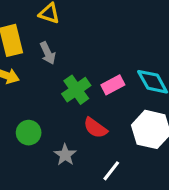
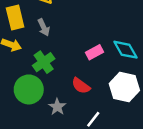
green cross: (76, 90) -> (44, 62), moved
green circle: (29, 133) -> (29, 89), size x1.5

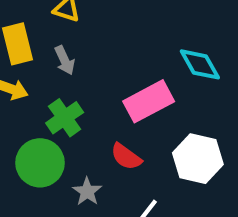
cyan diamond: (126, 50) -> (200, 64), moved
pink rectangle: (95, 52) -> (149, 101), size x1.6

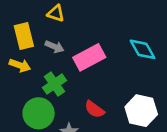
gray arrow: (65, 60) -> (55, 47), turned -42
pink rectangle: (149, 101) -> (89, 57), moved

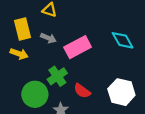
green cross: (55, 84) -> (57, 76), moved

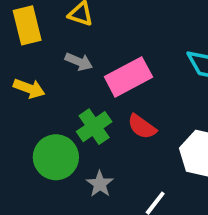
yellow rectangle: (22, 29) -> (27, 25), moved
red semicircle: (82, 91) -> (142, 127), moved

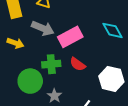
gray arrow: (79, 62) -> (43, 28), size x1.5
green cross: (94, 127) -> (51, 64), turned 30

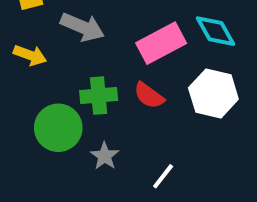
pink rectangle: (70, 37) -> (161, 43), moved
white hexagon: (111, 79) -> (213, 94), moved

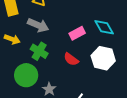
pink rectangle: (161, 43) -> (77, 33), size x0.7
green cross: (99, 96) -> (39, 51), moved, turned 36

